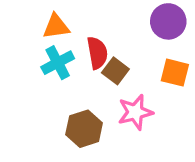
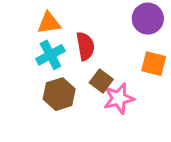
brown square: (115, 71) -> (101, 81), moved
brown hexagon: (84, 129) -> (59, 94), moved

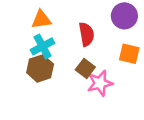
red semicircle: (85, 46) -> (87, 34), moved
brown hexagon: (59, 94) -> (40, 68), moved

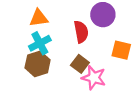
purple circle: (124, 16) -> (103, 15), moved
pink star: (100, 83) -> (94, 78), turned 30

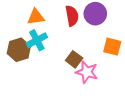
red semicircle: (81, 32) -> (72, 16), moved
brown hexagon: (38, 64) -> (19, 50), moved

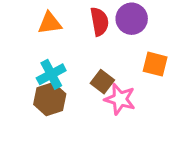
cyan cross: (37, 40) -> (51, 74), moved
brown hexagon: (19, 50) -> (50, 99), moved

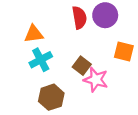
orange triangle: (50, 23) -> (34, 34), moved
brown hexagon: (50, 99) -> (51, 97), moved

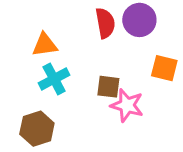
brown square: (82, 66) -> (108, 87), turned -30
brown hexagon: (51, 97) -> (37, 129), moved

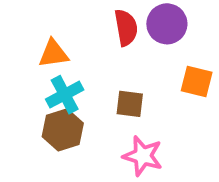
pink star: (127, 105) -> (143, 156), moved
brown hexagon: (37, 129) -> (63, 130), moved

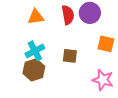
orange triangle: (53, 54) -> (36, 17), moved
pink star: (143, 156) -> (103, 80), moved

